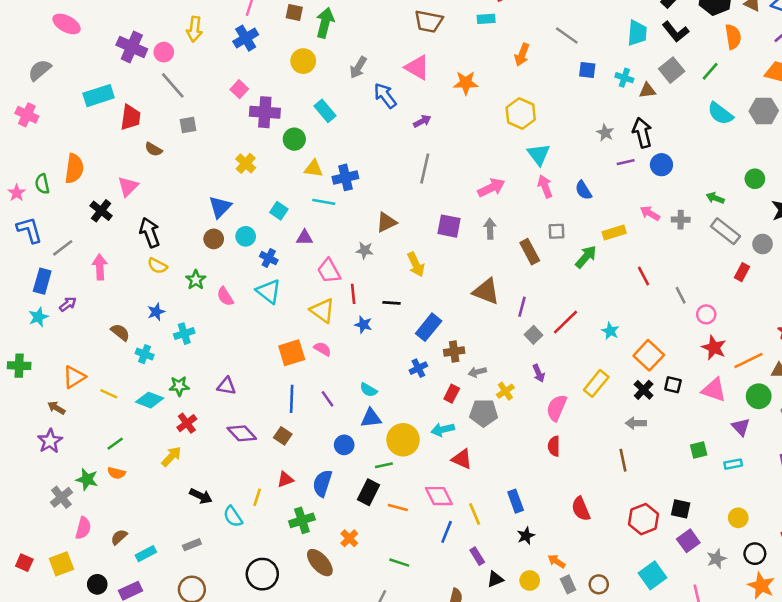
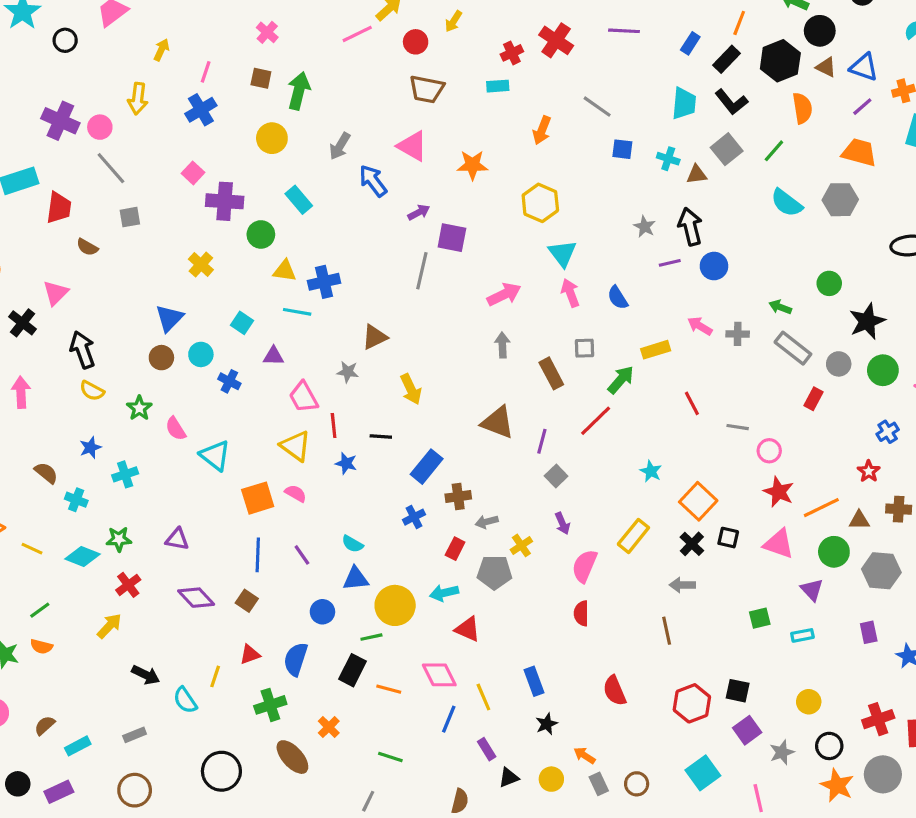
purple square: (449, 226) -> (452, 238), moved
cyan triangle: (269, 291) -> (215, 455), moved
gray line: (681, 295) -> (738, 427), turned -54
red line: (565, 322) -> (596, 421), moved

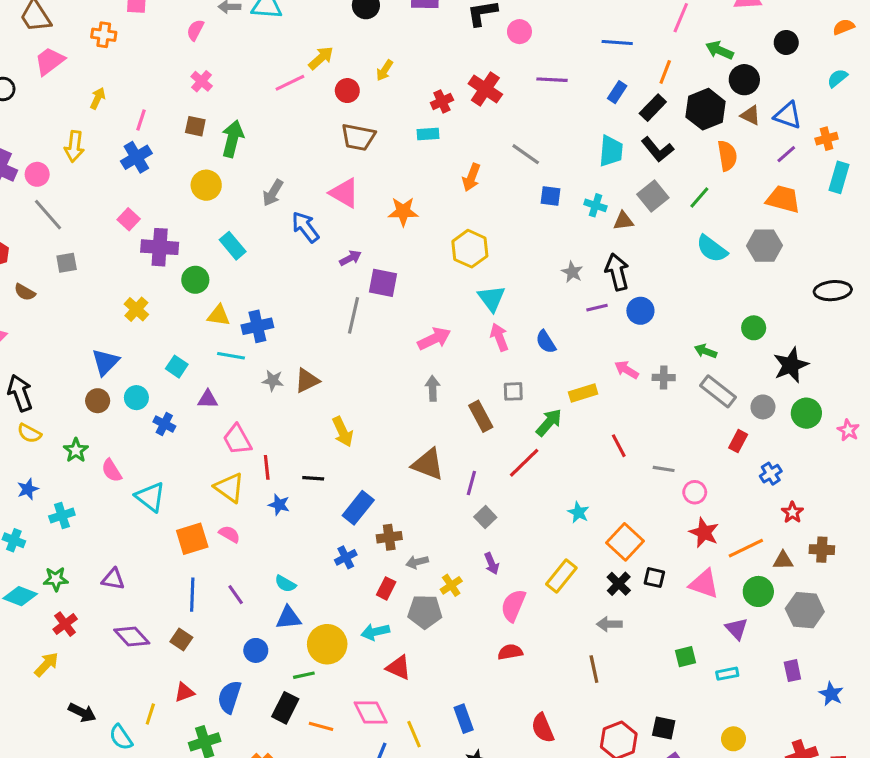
gray star: (348, 372) -> (273, 381), moved
blue cross: (888, 432) -> (771, 474), moved
red semicircle: (581, 613) -> (510, 652), turned 80

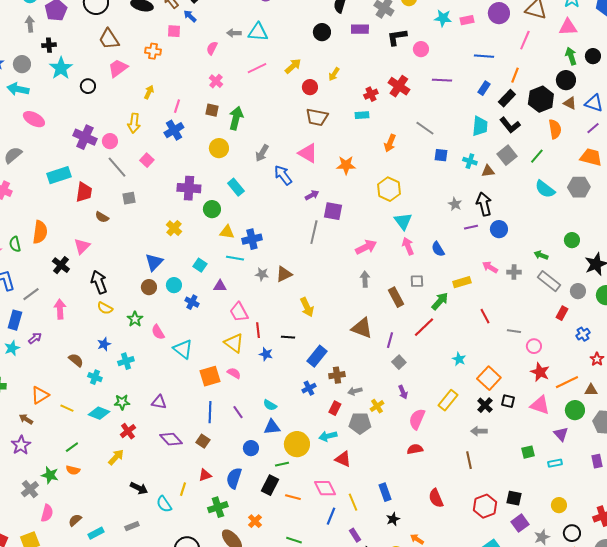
green arrow: (720, 50) -> (571, 56), moved, turned 48
pink line: (290, 83) -> (257, 68), moved
pink square: (129, 219) -> (147, 160), moved

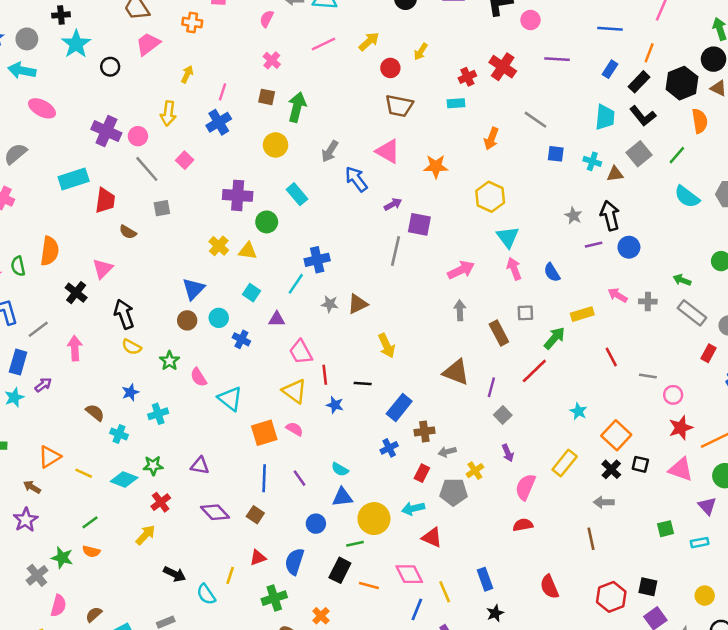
yellow triangle: (227, 232) -> (248, 251), moved
cyan line: (235, 258) -> (296, 284), turned -66
red star: (540, 372) -> (681, 428), turned 30

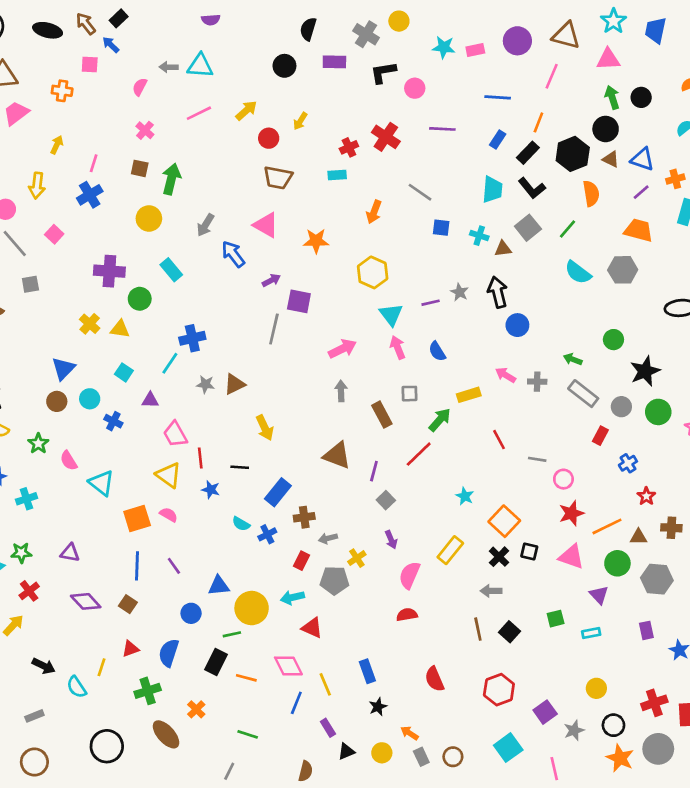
purple line: (594, 245) -> (431, 303), moved
cyan semicircle: (340, 469) -> (241, 524), moved
black square: (648, 587) -> (510, 632), moved, turned 30

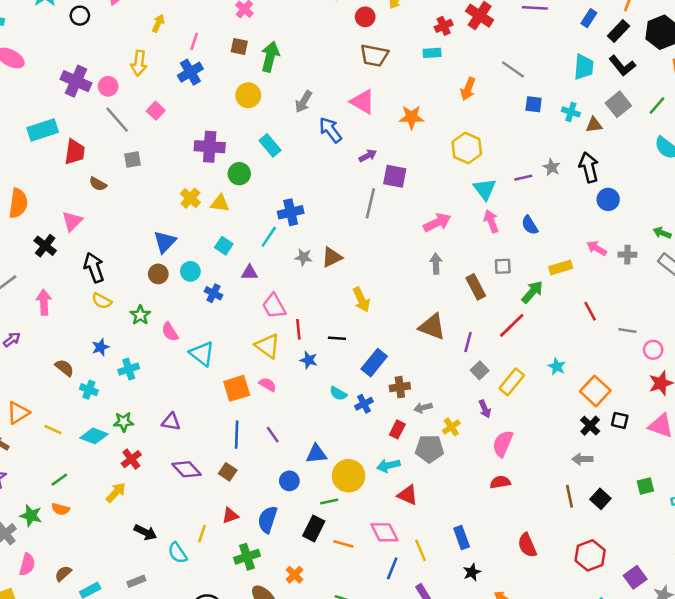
yellow rectangle: (450, 550) -> (512, 382), moved

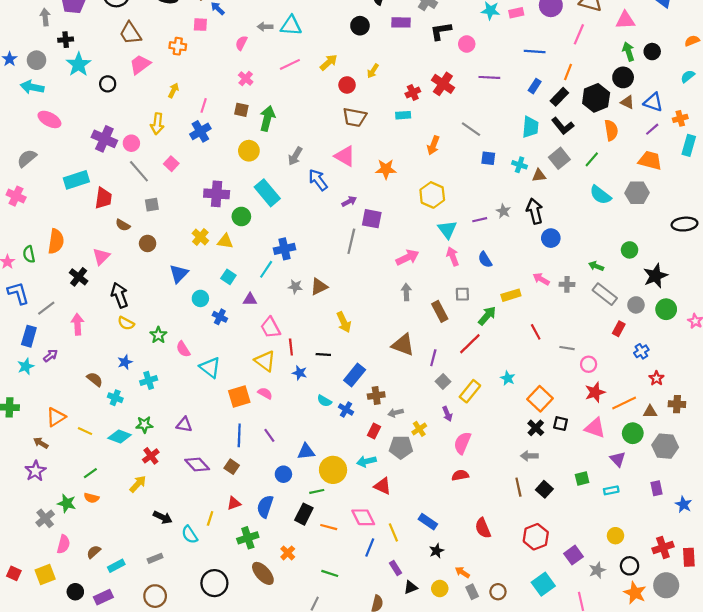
cyan rectangle: (270, 145) -> (267, 193), size x1.4
brown circle: (158, 274) -> (148, 243), moved
blue cross: (364, 404) -> (346, 410), turned -32
blue rectangle: (462, 537) -> (428, 522), turned -36

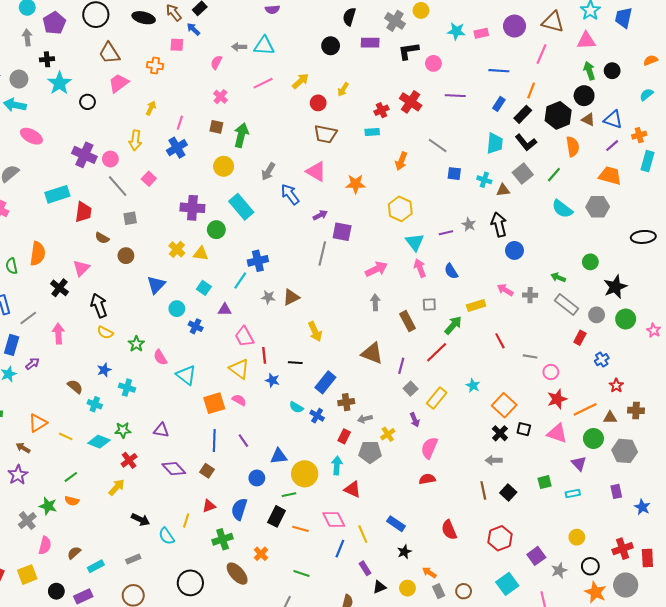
cyan cross: (149, 380) -> (127, 388), turned 35
cyan arrow: (366, 461) -> (337, 465), turned 108

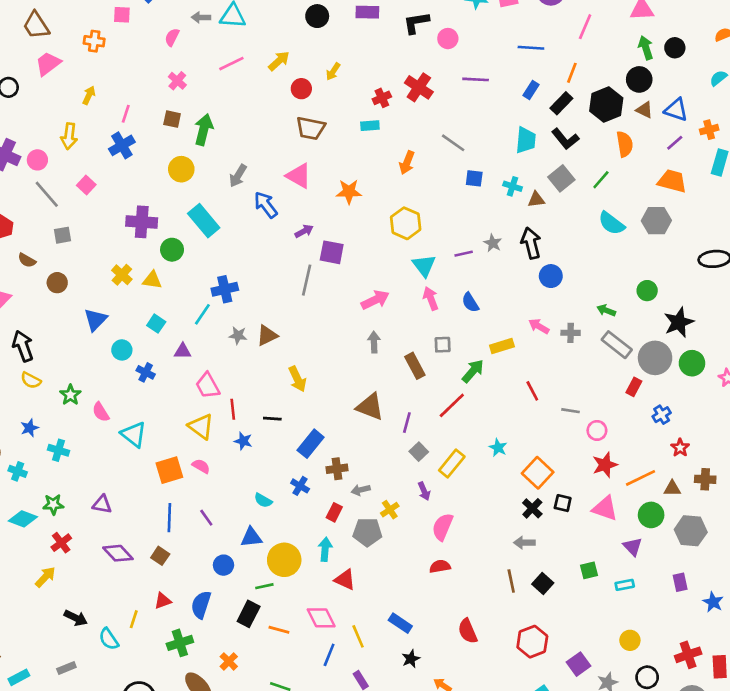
gray circle: (597, 315) -> (655, 358), size x1.6
cyan semicircle: (296, 407) -> (263, 500), moved

